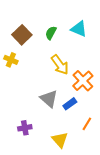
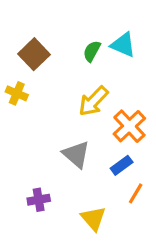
green semicircle: (51, 33) -> (92, 51), moved
yellow arrow: (60, 65) -> (93, 101), turned 80
blue rectangle: (70, 104) -> (122, 165), moved

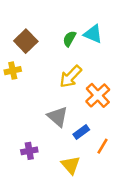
yellow cross: (17, 93) -> (13, 71), turned -35
blue rectangle: (122, 165) -> (81, 132), moved

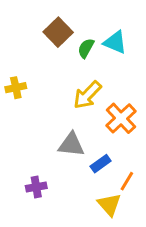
brown square: (26, 41) -> (58, 32), moved
gray triangle: (58, 117) -> (71, 145), turned -35
yellow triangle: (71, 165) -> (109, 205), moved

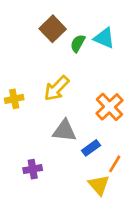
yellow cross: (16, 88) -> (14, 99), moved
yellow arrow: (87, 95) -> (57, 88), moved

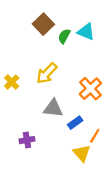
yellow cross: (14, 99) -> (12, 82), turned -32

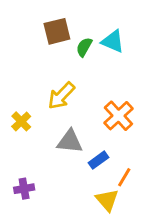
brown square: (43, 24) -> (57, 31), turned 30
yellow cross: (12, 82) -> (21, 121), moved
purple cross: (27, 140) -> (24, 189), moved

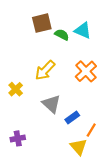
green semicircle: (84, 47) -> (62, 35), turned 88
orange cross: (118, 116) -> (86, 71), moved
gray triangle: (70, 141) -> (51, 104), turned 36

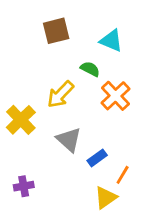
green semicircle: (62, 35) -> (90, 69), moved
yellow cross: (16, 89) -> (21, 120), size x1.5
yellow triangle: (79, 147) -> (106, 198), turned 36

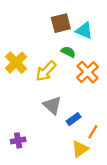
brown square: (56, 31) -> (61, 23), moved
yellow cross: (21, 120) -> (16, 63), moved

